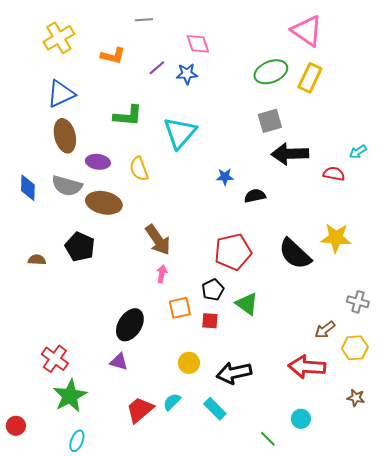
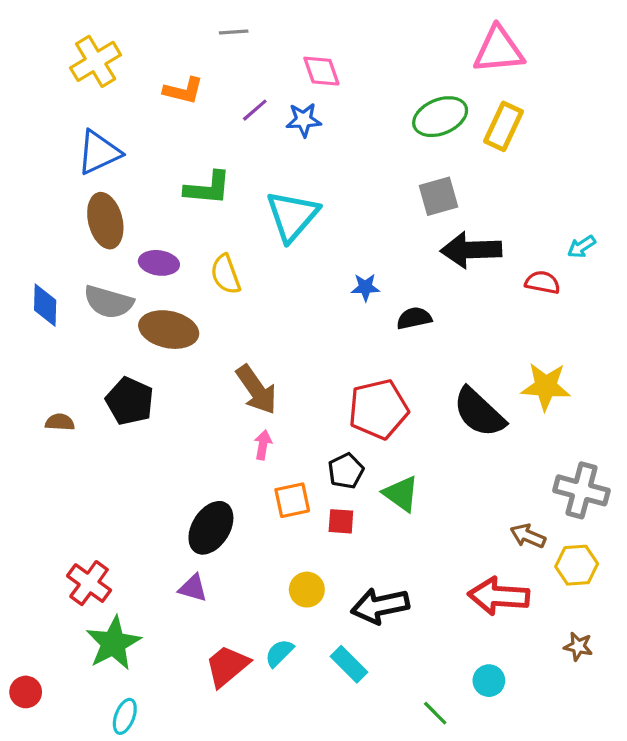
pink triangle: (307, 31) -> (499, 50), turned -40
gray cross: (358, 302) -> (582, 490), size x1.5
brown arrow: (325, 330) -> (528, 536), turned 60

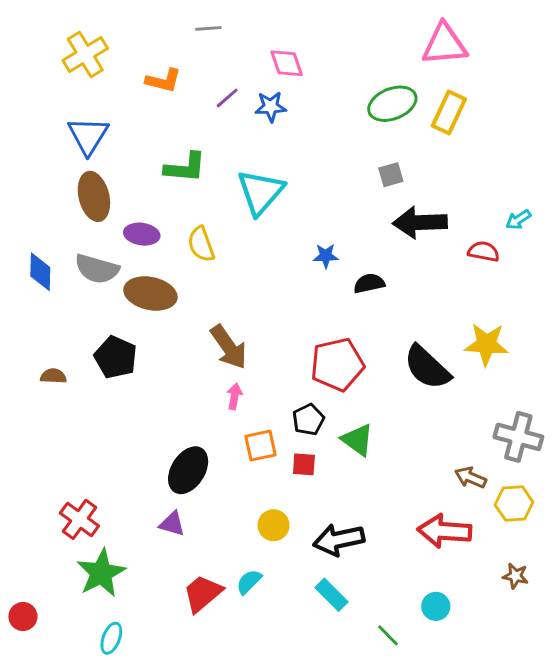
blue triangle: (99, 152) -> (88, 136), turned -33
gray square: (438, 196) -> (391, 175), size x0.7
cyan rectangle: (349, 664) -> (332, 595), moved

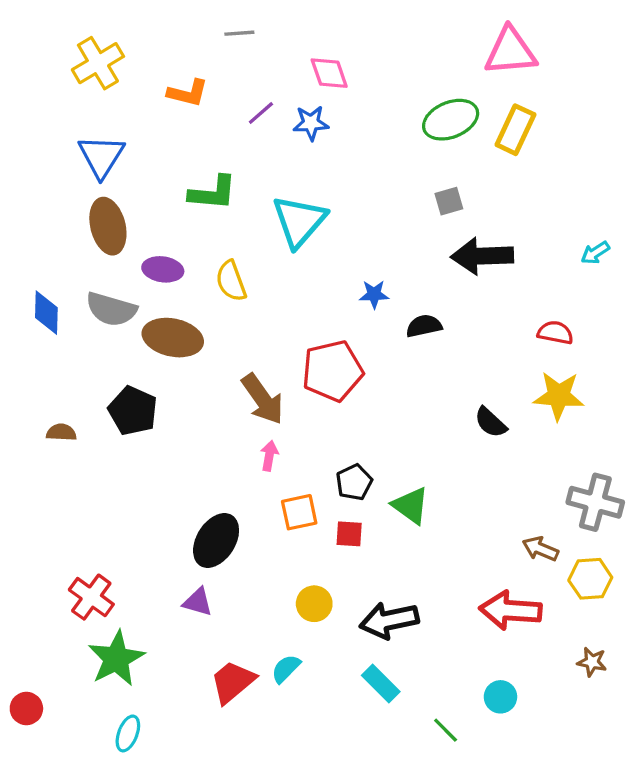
red semicircle: (484, 251) -> (555, 333), moved
red pentagon: (337, 364) -> (332, 371), moved
black semicircle: (427, 367) -> (491, 422), size x0.6

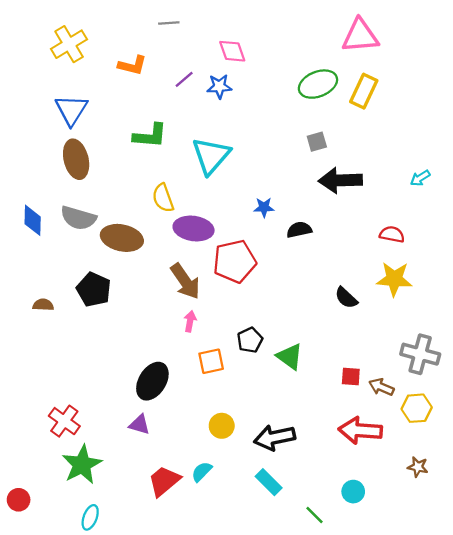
purple ellipse: (163, 269) -> (194, 229), moved, size x1.4
red square: (349, 534) -> (351, 376), moved

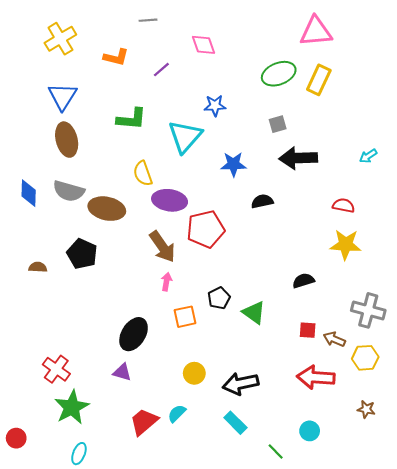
blue star: (219, 86) -> (215, 106), moved
blue star: (264, 207) -> (233, 164), moved, size x1.4
black semicircle: (346, 298) -> (303, 281), moved, turned 120

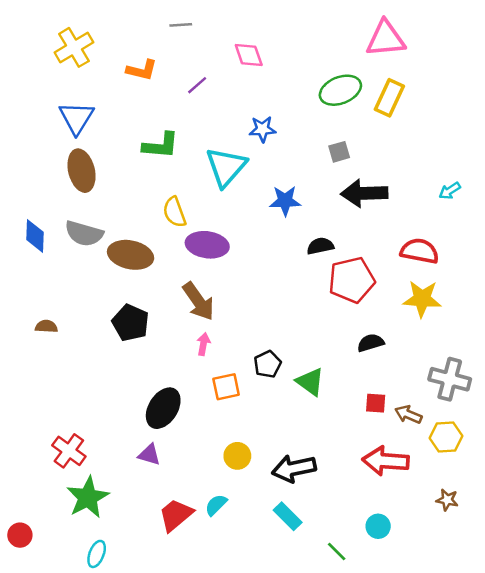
red semicircle: (344, 205) -> (420, 251), size x1.4
red pentagon: (206, 229) -> (352, 280), moved
black pentagon: (82, 254) -> (131, 323), moved

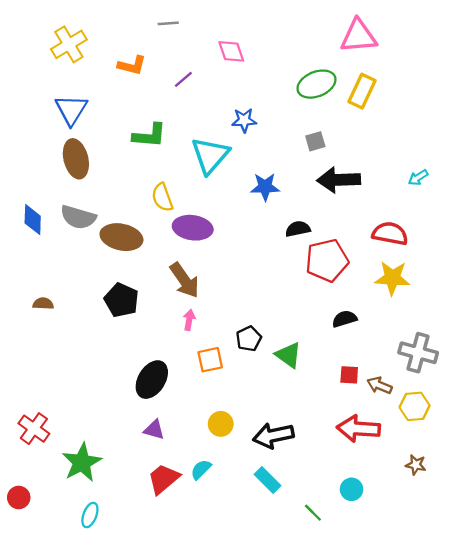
red cross: (69, 451) -> (34, 429), moved
purple triangle: (149, 455) -> (154, 430), moved

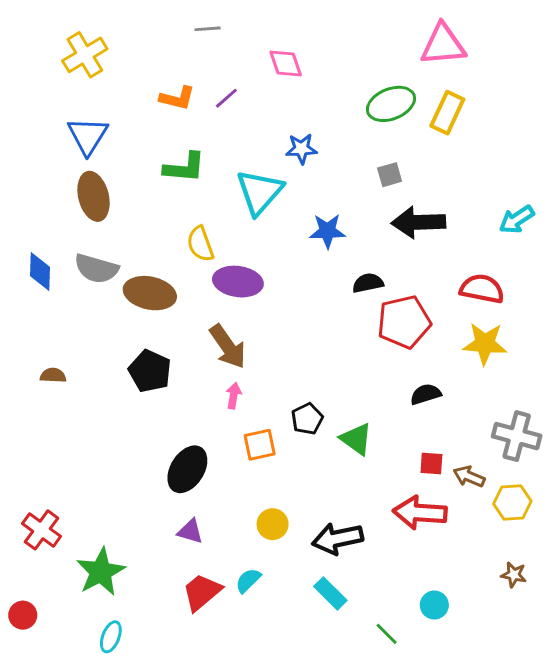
orange L-shape: (132, 65) -> (177, 98), moved
cyan arrow: (418, 178) -> (517, 219), size x1.4
red arrow: (359, 429) -> (420, 513), moved

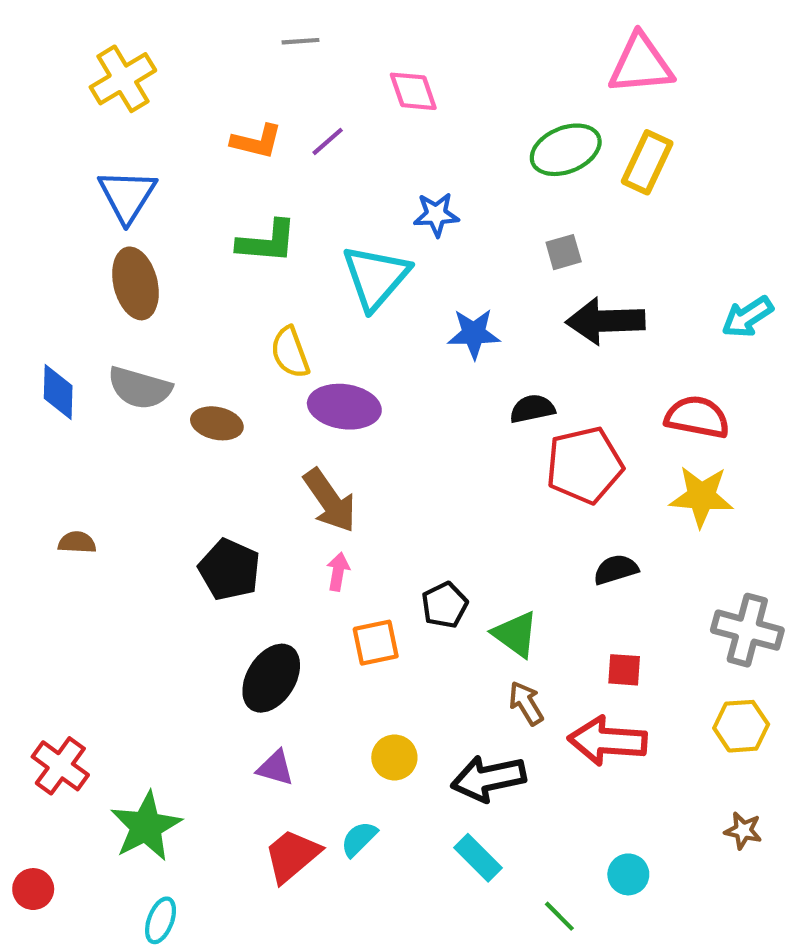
brown ellipse: (150, 293) -> (217, 423), size x0.7
black pentagon: (150, 371) -> (229, 570), moved
brown arrow: (469, 476) -> (526, 703), moved, turned 36

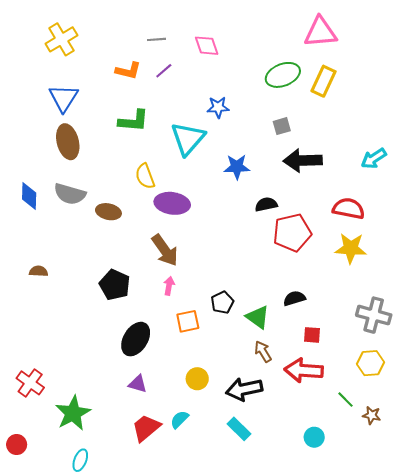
gray line: (300, 41) -> (156, 39), moved
black semicircle: (616, 570) -> (294, 298), moved
green line: (559, 916) -> (345, 400), moved

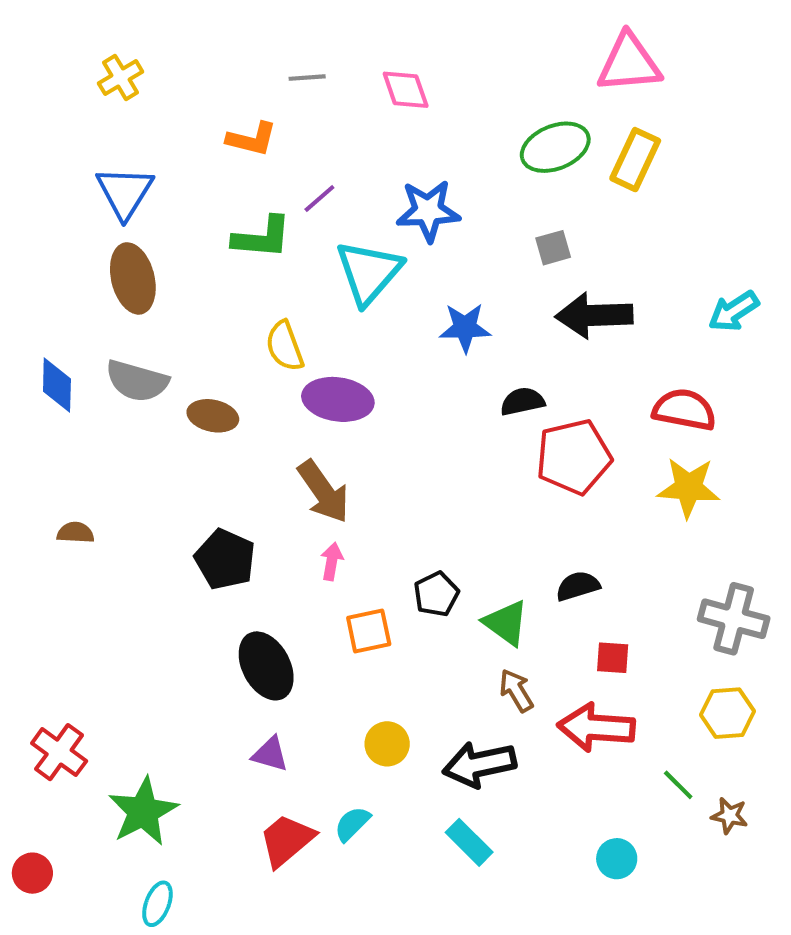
yellow cross: (61, 39) -> (121, 78), size x0.7
purple line: (164, 71) -> (319, 198), moved
blue star: (218, 107) -> (428, 211), size x1.4
black ellipse: (136, 339) -> (266, 666), turned -60

